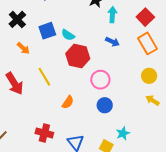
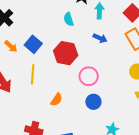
blue square: (47, 31) -> (33, 44), moved, turned -30
cyan semicircle: (68, 35) -> (69, 19), moved, turned 40
yellow line: (44, 77) -> (33, 74), turned 36

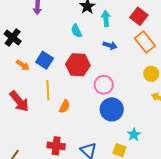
orange semicircle: (57, 100) -> (65, 106), moved
blue circle: (93, 102) -> (112, 109), size x1.5

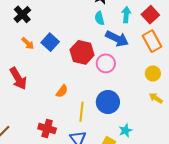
cyan arrow: (106, 19) -> (126, 15), moved
cyan semicircle: (76, 31) -> (99, 18), moved
blue arrow: (110, 45) -> (117, 39), size x1.6
pink circle: (104, 85) -> (106, 63), moved
yellow line: (48, 90) -> (81, 112), moved

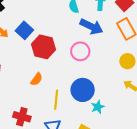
red hexagon: (82, 52) -> (44, 47), moved
cyan star: (125, 130) -> (98, 107), moved

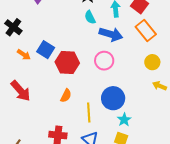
cyan star: (98, 107) -> (124, 120), moved

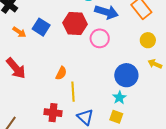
red hexagon: (67, 62) -> (75, 24), moved
blue circle: (113, 98) -> (126, 75), moved
yellow line: (89, 112) -> (73, 92), moved

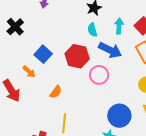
orange arrow: (19, 32) -> (29, 72), moved
orange semicircle: (61, 73) -> (56, 92), moved

